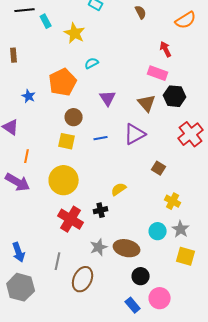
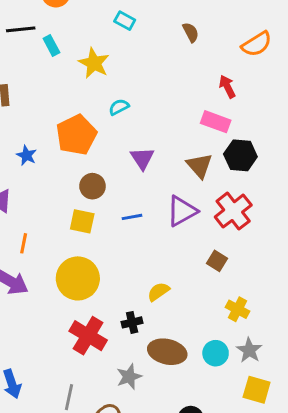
red cross: (191, 134) -> (233, 211), moved
brown ellipse: (127, 248) -> (167, 352), moved

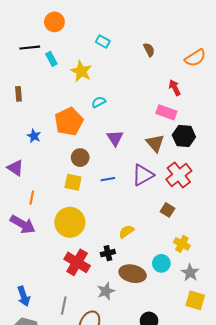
cyan circle: (216, 353) -> (161, 263), moved

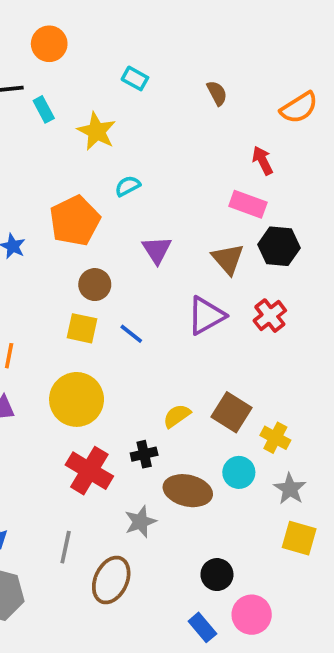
red cross: (179, 175) -> (270, 316), size x0.7
blue line: (108, 179) -> (131, 334), moved, turned 48
brown square: (167, 210) -> (232, 412), moved, size x1.5

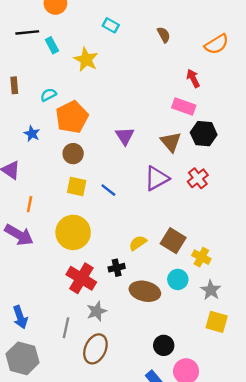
cyan semicircle: (128, 186) -> (48, 95), moved
brown circle: (95, 285) -> (73, 154), moved
gray star: (140, 522) -> (97, 311), moved

